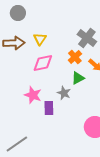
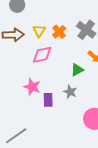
orange cross: (75, 57) -> (59, 32), moved
gray star: (64, 93) -> (70, 92), moved

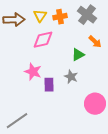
orange cross: (59, 32) -> (60, 17), turned 32

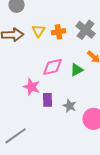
pink diamond: (43, 40) -> (53, 67), moved
gray star: (71, 77) -> (70, 106), moved

